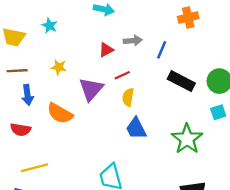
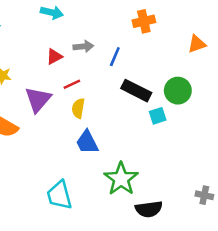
cyan square: (218, 112) -> (158, 116), moved
green star: (187, 139) -> (121, 179), moved

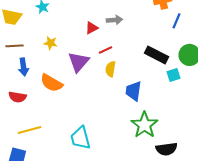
blue line: (115, 57) -> (177, 21), moved
blue trapezoid: (87, 142) -> (134, 91), moved, turned 35
cyan trapezoid: (59, 195) -> (81, 138), moved

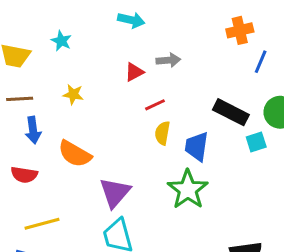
purple triangle: (79, 62) -> (115, 193), moved
blue trapezoid: (134, 91) -> (197, 146), moved
green star: (145, 125) -> (188, 190), moved

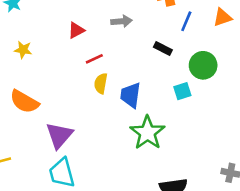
gray arrow: (168, 60) -> (122, 21), moved
black rectangle: (231, 112) -> (163, 48), moved, size x0.6
green star: (188, 190) -> (147, 133), moved

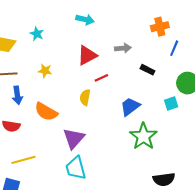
red triangle: (76, 30) -> (87, 55), size x1.5
black rectangle: (163, 48) -> (148, 70), moved
yellow semicircle: (101, 83) -> (85, 97), moved
blue trapezoid: (131, 95) -> (130, 107), turned 45

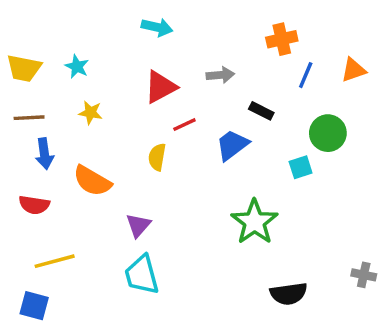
cyan star: (37, 34) -> (77, 66), moved
blue trapezoid: (130, 107) -> (232, 145), moved
purple triangle: (74, 138) -> (138, 225), size x0.7

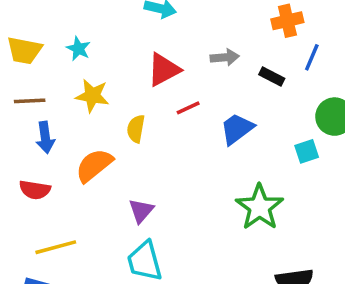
black rectangle: (261, 111) -> (272, 76), moved
yellow star: (90, 113) -> (92, 96), size x1.4
yellow semicircle: (157, 157) -> (136, 129), moved
orange semicircle: (92, 181) -> (94, 165), turned 111

